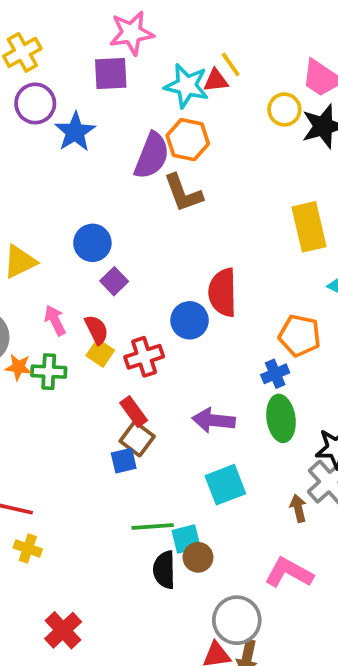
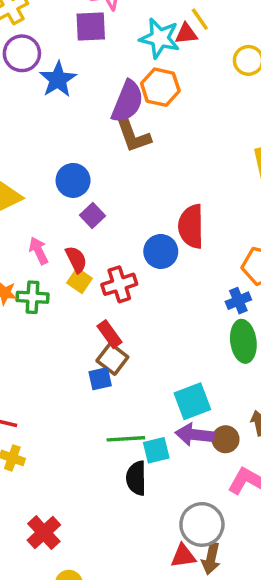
brown L-shape: (183, 193) -> (133, 135), moved
purple arrow: (214, 420) -> (195, 435), moved
brown circle: (198, 557) -> (226, 439), moved

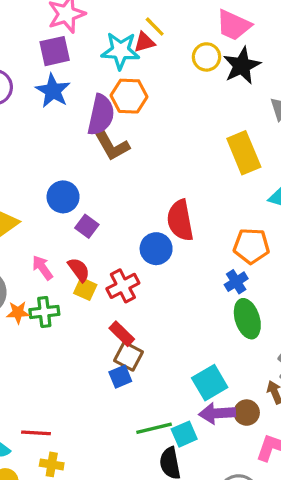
blue star: (58, 79) -> (53, 91), moved

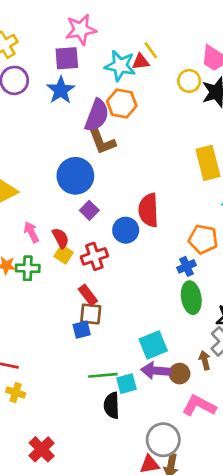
blue circle: (63, 197) -> (75, 176), moved, size x1.4
purple square: (87, 226) -> (89, 210), moved
brown square: (129, 356) -> (91, 314), turned -30

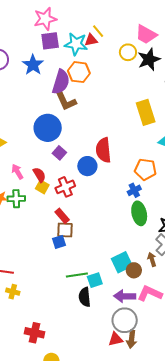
purple square: (67, 58) -> (50, 41), moved
cyan square: (153, 345) -> (122, 262), moved
purple arrow: (156, 371) -> (125, 296), moved
red cross: (42, 449) -> (35, 333), turned -30

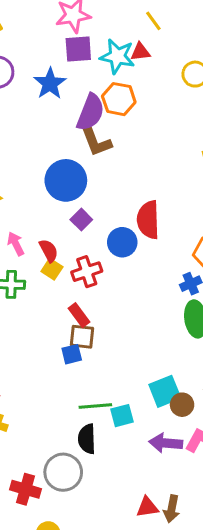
yellow line: (98, 31) -> (153, 21), moved
black semicircle: (85, 297) -> (87, 439), moved
gray circle: (125, 320) -> (63, 472), moved

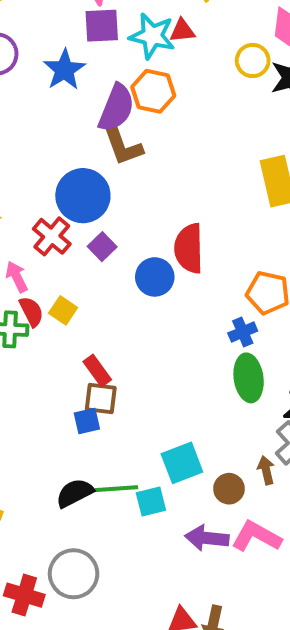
red semicircle: (49, 251) -> (31, 312), moved
red cross: (87, 272) -> (52, 236), moved, turned -32
cyan square: (165, 391) -> (182, 463), moved
black semicircle: (87, 439) -> (75, 493), moved, turned 64

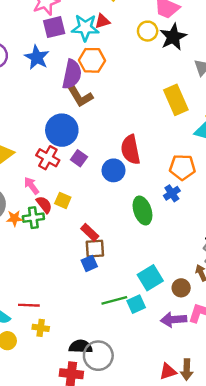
green ellipse: (249, 378) -> (142, 210), moved
black semicircle: (75, 493) -> (81, 347), moved, turned 40

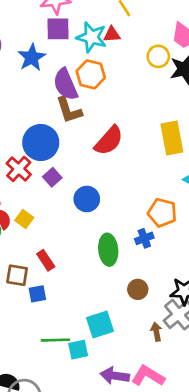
purple semicircle: (72, 74) -> (65, 84), turned 132
red semicircle: (131, 150) -> (109, 141), moved, turned -140
brown square: (95, 249) -> (17, 275), moved
brown circle: (181, 288) -> (138, 289), moved

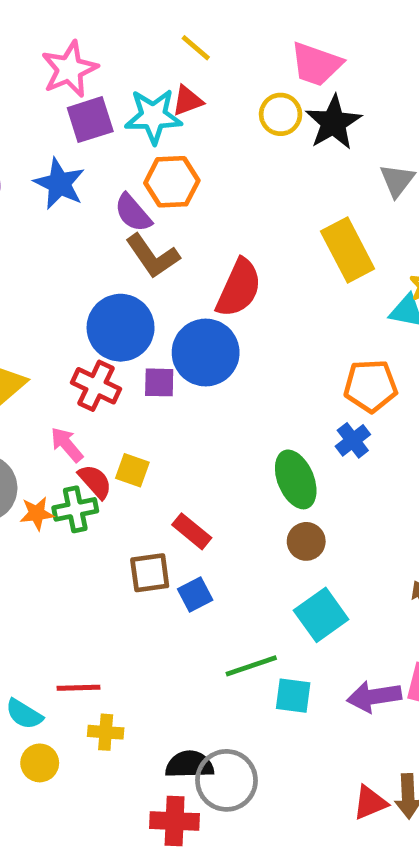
purple semicircle: (65, 84) -> (133, 213), size x0.7
purple square: (52, 177) -> (159, 382), turned -30
blue circle: (87, 199) -> (206, 353), moved, size x1.4
brown circle: (138, 289) -> (306, 541), moved
cyan square: (78, 350) -> (293, 696), moved, turned 36

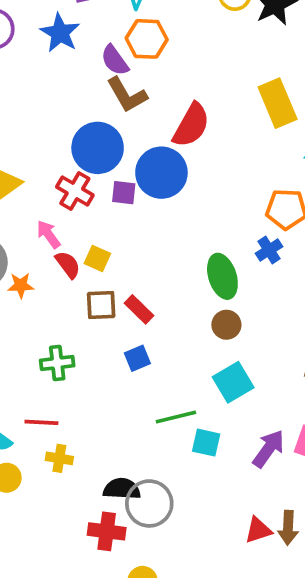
green cross: (75, 509) -> (57, 363), moved
brown square: (150, 573) -> (101, 305), moved
purple arrow: (374, 697) -> (268, 449), turned 129

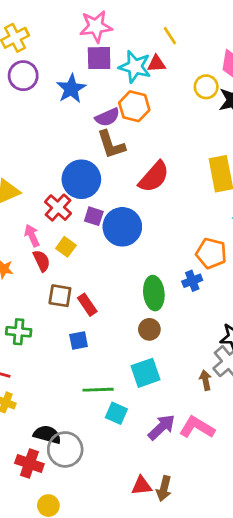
purple semicircle: (115, 60) -> (107, 117), turned -90
blue circle: (161, 173) -> (122, 227), moved
yellow square: (97, 258) -> (66, 247), moved

